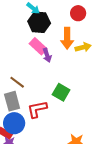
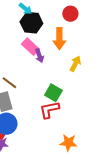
yellow arrow: (83, 47) -> (75, 64), moved, turned -49
red L-shape: (37, 109) -> (49, 110), moved

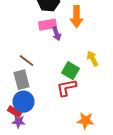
pink rectangle: (30, 47) -> (48, 25), turned -54
yellow arrow: (75, 64) -> (92, 59), moved, turned -56

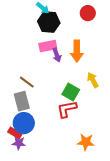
orange arrow: (76, 17) -> (77, 51), moved

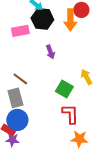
pink rectangle: (48, 46) -> (20, 31), moved
orange arrow: (77, 51) -> (70, 20), moved
red L-shape: (67, 109) -> (70, 114), moved, turned 100

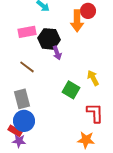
black hexagon: (42, 19) -> (49, 39), moved
brown line: (20, 79) -> (27, 67), moved
red L-shape: (70, 114) -> (95, 113), moved

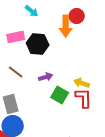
purple arrow: (57, 53) -> (46, 77), moved, turned -88
yellow arrow: (93, 78) -> (82, 83), turned -42
red L-shape: (95, 113) -> (84, 98), moved

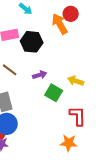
orange arrow: (66, 26) -> (60, 24), turned 150
red L-shape: (84, 98) -> (78, 116), moved

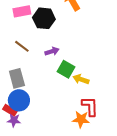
yellow arrow: (76, 81) -> (81, 79), moved
red L-shape: (78, 116) -> (90, 106), moved

